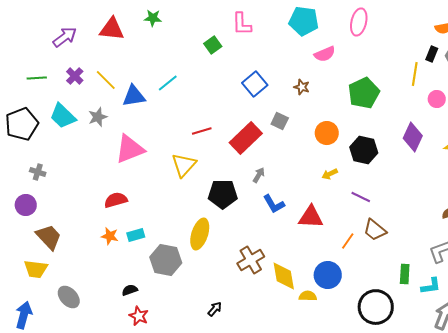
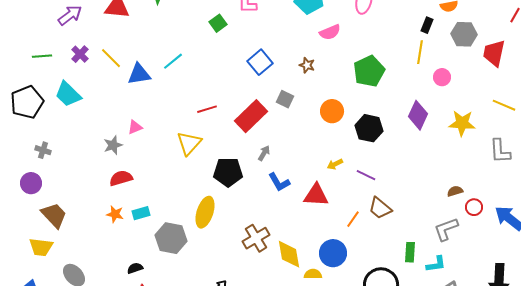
black rectangle: (432, 54) -> (427, 25), moved
gray star: (98, 117) -> (113, 145), moved
pink triangle: (130, 149) -> (135, 127), size x0.5
yellow arrow: (330, 174) -> (335, 164), moved

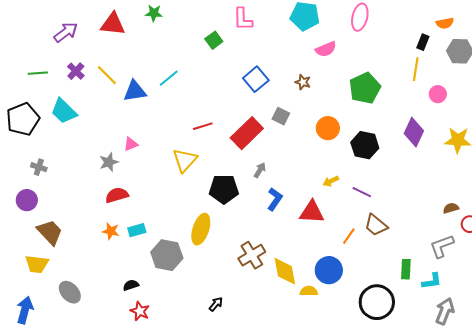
blue L-shape: (279, 182) -> (275, 199), turned -115

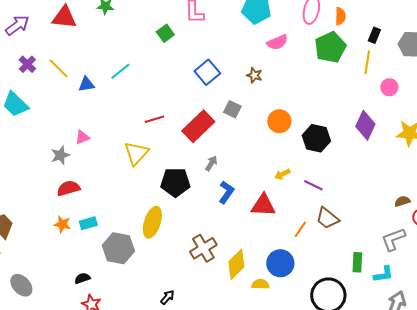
orange semicircle: (445, 23) -> (340, 16), moved, turned -78
green pentagon: (365, 88) -> (330, 47), moved
blue triangle: (135, 91) -> (86, 84), size x0.7
yellow diamond: (285, 271) -> (236, 264), turned 56

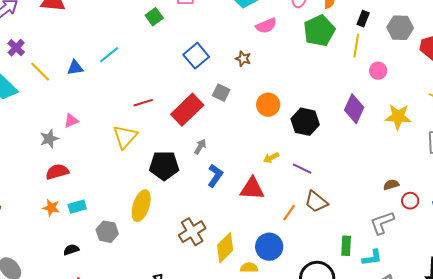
yellow line: (58, 68) -> (40, 72), moved
gray hexagon: (118, 248) -> (107, 232), size x0.7
black semicircle: (82, 278) -> (71, 250), moved

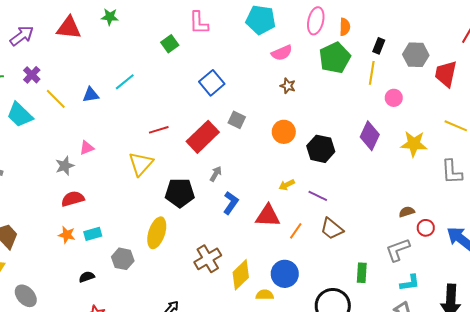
brown star: (243, 59) -> (288, 86), moved
orange line: (289, 213) -> (296, 231), moved
cyan L-shape: (372, 258) -> (410, 283), moved

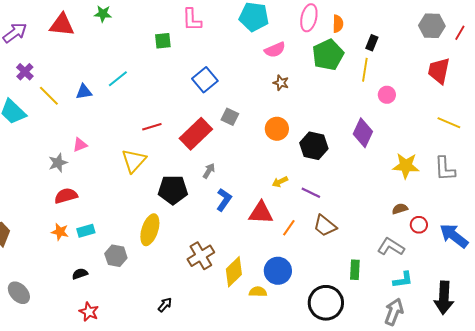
green square: (170, 44) -> (163, 41), turned 30
gray hexagon: (416, 55) -> (432, 26), moved
yellow star: (414, 144) -> (406, 166), moved
gray L-shape: (398, 250) -> (391, 247), turned 52

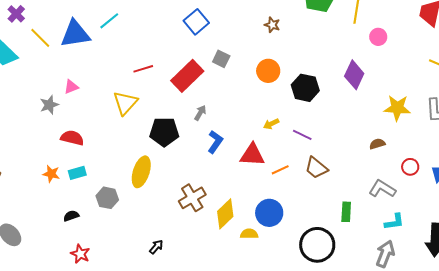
blue triangle: (84, 92) -> (75, 34), size x1.8
red semicircle: (66, 196) -> (72, 138), moved, turned 30
brown semicircle: (400, 209) -> (377, 144), moved
orange line: (289, 228) -> (280, 170), turned 30

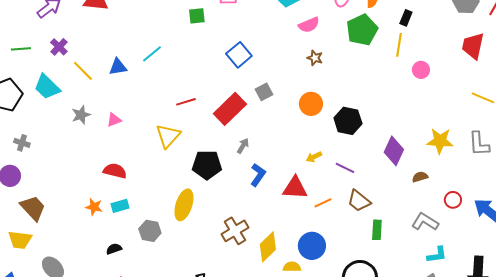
blue triangle: (75, 34) -> (118, 67), size x0.6
gray square: (221, 59) -> (264, 92), turned 36
purple diamond: (354, 75) -> (394, 151), moved
gray star: (49, 105) -> (81, 115), moved
green rectangle: (346, 212) -> (377, 230), moved

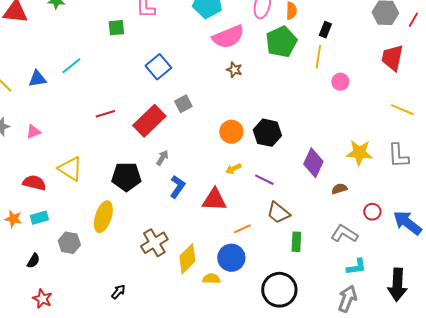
pink semicircle: (309, 25) -> (228, 37), size x1.5
orange circle: (311, 104) -> (231, 132), moved
yellow triangle: (168, 136) -> (70, 169), moved, turned -40
orange line: (323, 203) -> (242, 229), moved
black semicircle: (114, 249) -> (33, 261), turned 140

